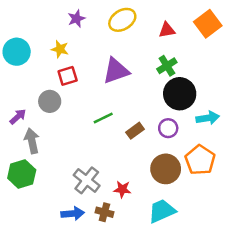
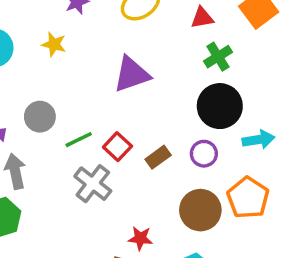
green cross: (167, 66) -> (218, 57), moved
red square: (68, 76) -> (117, 147), moved, turned -30
green line: (103, 118) -> (79, 140), moved
gray cross: (87, 180) -> (93, 184), moved

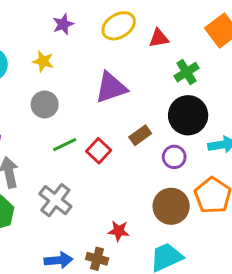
red triangle: (202, 18) -> (159, 38), moved
gray circle: (40, 117) -> (45, 104), moved
brown rectangle: (158, 157) -> (140, 135), moved
gray cross: (93, 184) -> (55, 200), moved

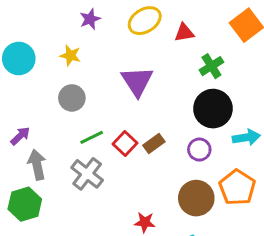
purple triangle: (111, 88) -> (137, 81), turned -44
brown rectangle: (140, 135) -> (154, 143), moved
gray cross: (55, 200) -> (87, 174), moved

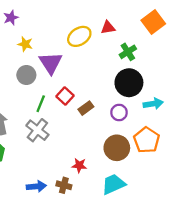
purple star: (90, 19) -> (11, 18), moved
yellow ellipse: (145, 21) -> (79, 36), moved
purple triangle: (137, 81) -> (51, 63), moved
green line: (92, 137) -> (41, 104), turned -42
red square: (125, 143) -> (65, 96), moved

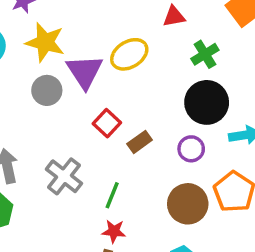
yellow ellipse: (79, 36) -> (129, 54), moved
yellow star: (25, 44) -> (45, 42), size x1.6
green line: (41, 104) -> (112, 195), moved
red star: (79, 165) -> (114, 231), moved

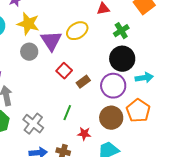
purple circle: (191, 149) -> (113, 86), size x1.6
gray cross: (64, 176) -> (33, 124), moved
red star: (114, 231) -> (84, 134), moved

